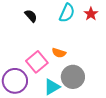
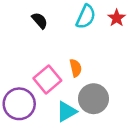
orange semicircle: (59, 53) -> (76, 68), turned -120

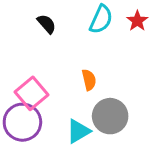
pink square: (47, 79) -> (31, 93), moved

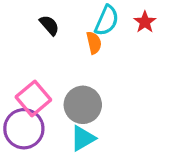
orange semicircle: (89, 80) -> (94, 43), moved
gray circle: (110, 116) -> (83, 105), moved

